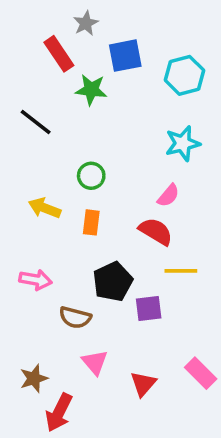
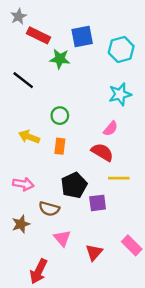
gray star: (86, 23) -> (19, 16), moved
red rectangle: (59, 54) -> (39, 35), turned -30
brown star: (34, 378) -> (21, 224), moved

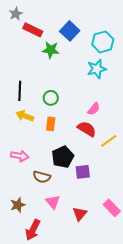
blue square: (82, 37) -> (70, 31), turned -36
black line: (23, 80) -> (20, 91), moved, turned 54
cyan star: (120, 94) -> (97, 69), moved
yellow line: (119, 178) -> (109, 141), moved, turned -36
brown star: (21, 224) -> (18, 205), moved

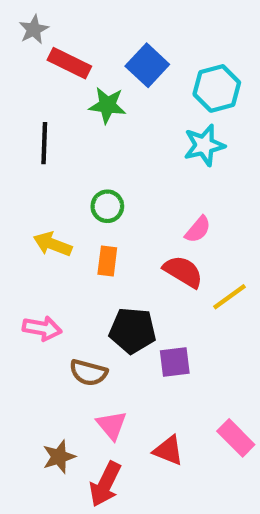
black line: (20, 91) -> (44, 143), moved
black pentagon: (63, 157) -> (133, 330), turned 30
brown star: (18, 205) -> (59, 457), moved
red triangle: (80, 214) -> (168, 450), turned -49
red arrow: (33, 230) -> (105, 484), moved

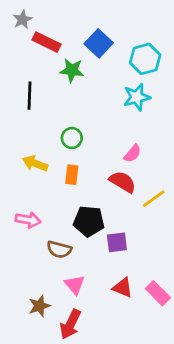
red triangle: (168, 450) -> (123, 288), moved

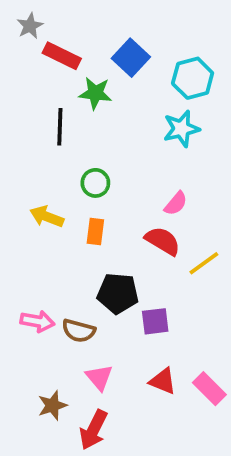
black line: (29, 96) -> (60, 127), moved
pink arrow: (28, 220) -> (37, 321), moved

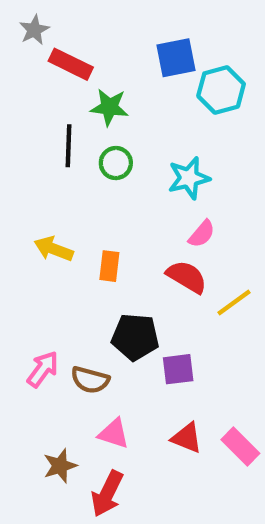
blue square: (131, 58) -> (176, 58), moved, turned 36
cyan star: (181, 129) -> (189, 178), moved
green circle: (95, 183) -> (116, 163), moved
pink arrow: (37, 321) -> (43, 369), turned -64
pink triangle: (99, 377) -> (114, 434), turned -32

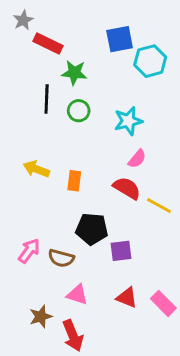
yellow line: (234, 303) -> (159, 206), turned 65
red arrow: (107, 494) -> (73, 336), turned -48

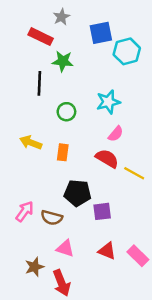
gray star: (23, 20) -> (62, 17), moved
green circle: (79, 111) -> (66, 112), moved

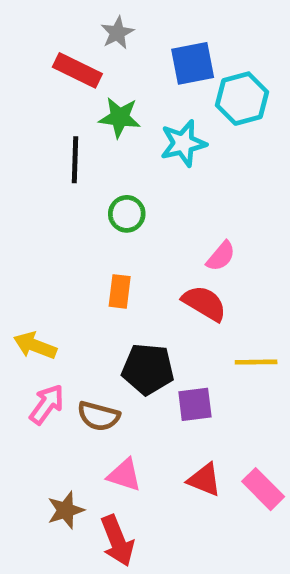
cyan star: (108, 102) -> (183, 143), moved
yellow arrow: (31, 142) -> (35, 346), moved
yellow line: (134, 173) -> (256, 362), moved, turned -30

